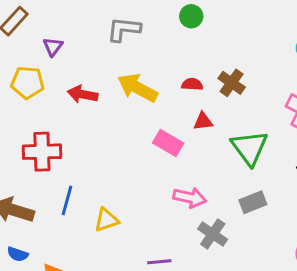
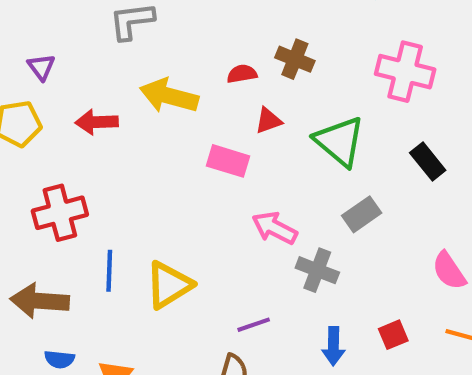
pink arrow: (190, 198) -> (275, 228), turned -152
yellow triangle: (106, 220) -> (169, 285), size x1.4

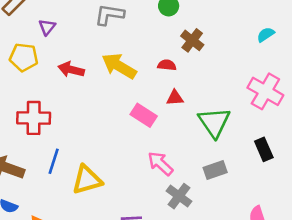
brown cross: (295, 59) -> (192, 40), moved

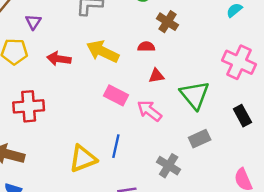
pink rectangle: (144, 115) -> (116, 95), moved
blue line: (54, 161) -> (116, 146), moved
pink arrow: (160, 163) -> (149, 111), moved

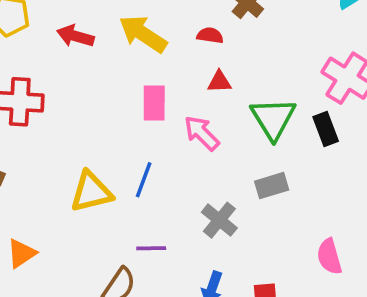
pink rectangle: (116, 95) -> (154, 103), turned 55
black rectangle: (242, 116) -> (326, 129), moved

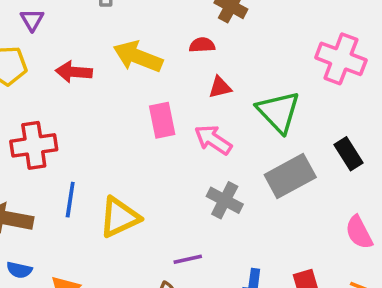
black rectangle: (326, 129) -> (348, 154), moved
blue line: (144, 180) -> (70, 200), moved
gray rectangle: (272, 186) -> (290, 176), size x1.5
gray cross: (219, 220) -> (225, 200), moved

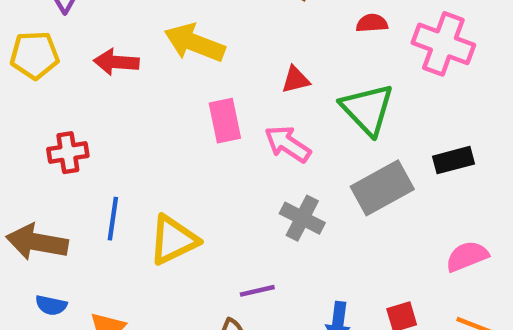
red semicircle: (202, 45) -> (372, 23), moved
red cross: (34, 145) -> (68, 153), size x0.7
black rectangle: (348, 154) -> (454, 160), turned -72
pink semicircle: (359, 232) -> (467, 256), turned 96

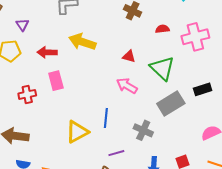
pink cross: (443, 44) -> (195, 37), turned -32
red triangle: (295, 80) -> (129, 56), turned 32
pink rectangle: (225, 121) -> (56, 81), moved
gray cross: (302, 218) -> (143, 130), moved
blue line: (113, 219) -> (106, 118), moved

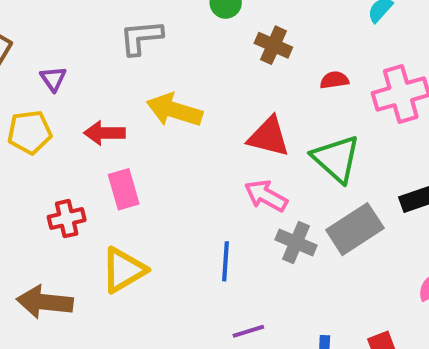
red triangle: (129, 56) -> (269, 137), size x1.6
gray cross: (143, 130) -> (296, 242), moved
yellow triangle: (77, 132) -> (124, 270), moved

